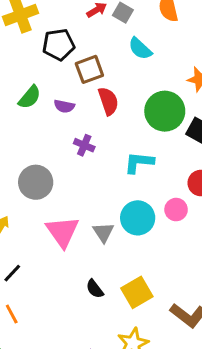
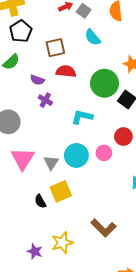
black pentagon: (58, 45) -> (21, 31), moved, turned -30
red semicircle: (108, 101) -> (66, 71), turned -72
purple semicircle: (64, 106) -> (37, 80), moved
yellow square: (137, 292) -> (61, 191), moved

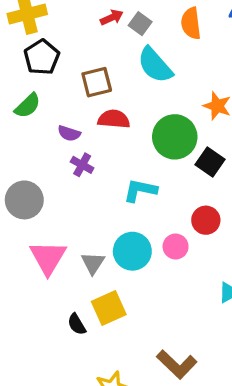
cyan semicircle: (93, 37) -> (155, 65), size x1.4

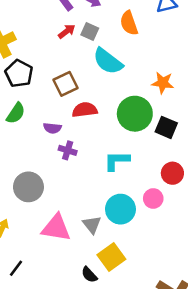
pink triangle: (48, 258) -> (56, 228), turned -40

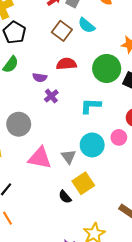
cyan semicircle: (108, 61) -> (87, 25), size x0.7
brown square: (65, 84) -> (62, 31), moved, turned -30
purple cross: (68, 150) -> (51, 96), turned 32

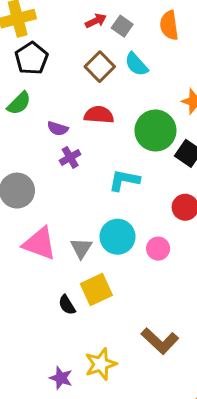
pink circle: (119, 137) -> (158, 249), moved

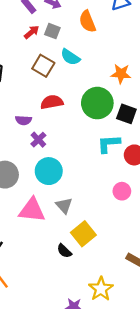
cyan L-shape: (124, 180) -> (109, 144), moved
cyan circle: (118, 237) -> (49, 171), moved

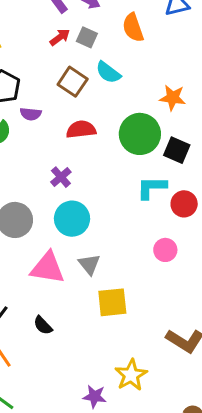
purple semicircle: (24, 120) -> (31, 114), moved
yellow square: (83, 234) -> (112, 302), turned 30
black semicircle: (64, 251) -> (43, 325), moved

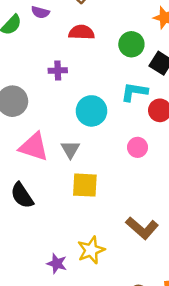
green circle: (140, 134) -> (131, 44), size x0.7
purple cross: (61, 177) -> (58, 71), turned 30
cyan circle: (72, 219) -> (91, 111), moved
black semicircle: (43, 325) -> (22, 195), size x1.5

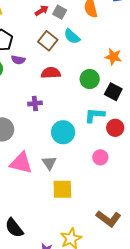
black semicircle: (22, 195) -> (14, 228), moved

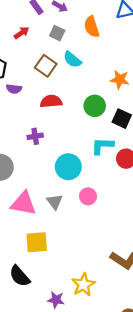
red arrow: (42, 11) -> (22, 33), moved
pink circle: (100, 157) -> (88, 196), moved
yellow square: (62, 189) -> (37, 242), moved

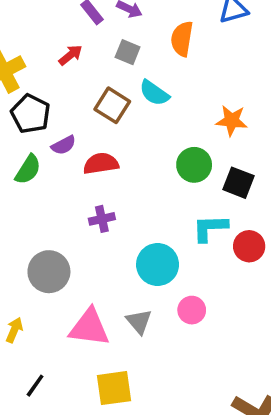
orange semicircle: (92, 27) -> (182, 39), turned 30
purple semicircle: (14, 89) -> (64, 145), turned -32
red semicircle: (51, 101) -> (101, 164), moved

